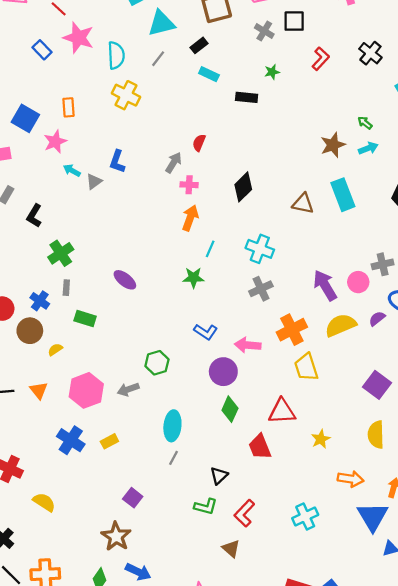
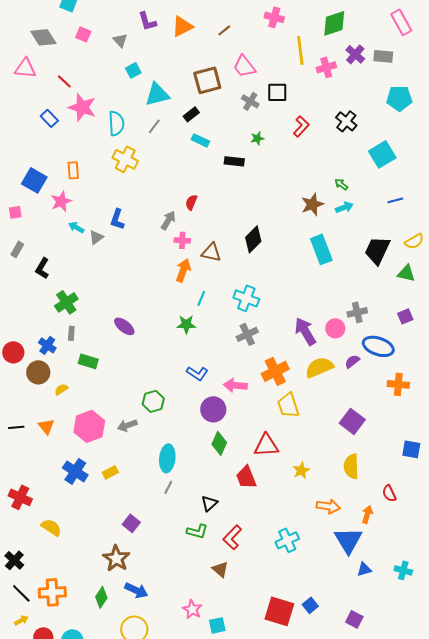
black diamond: (243, 187) -> (253, 239), moved
brown triangle: (303, 204) -> (211, 252), moved

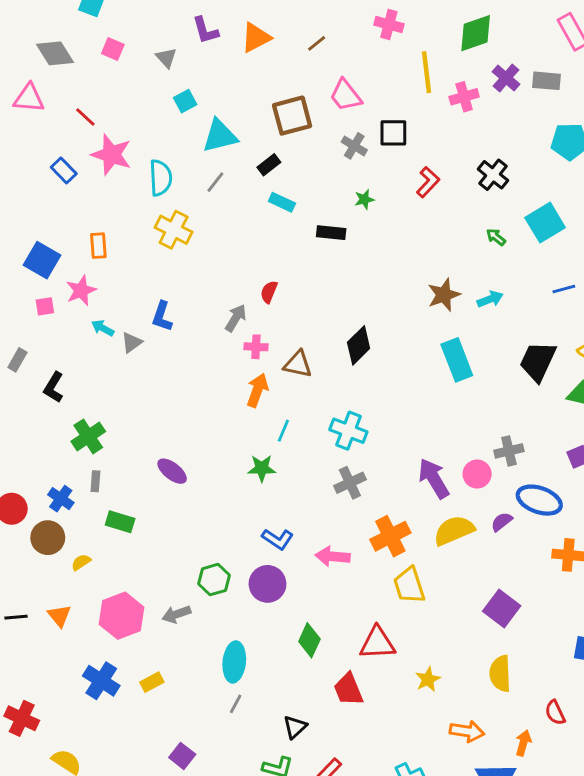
green arrow: (341, 184) -> (496, 237), moved
pink square: (15, 212) -> (45, 306), moved
purple circle: (213, 409) -> (267, 584), moved

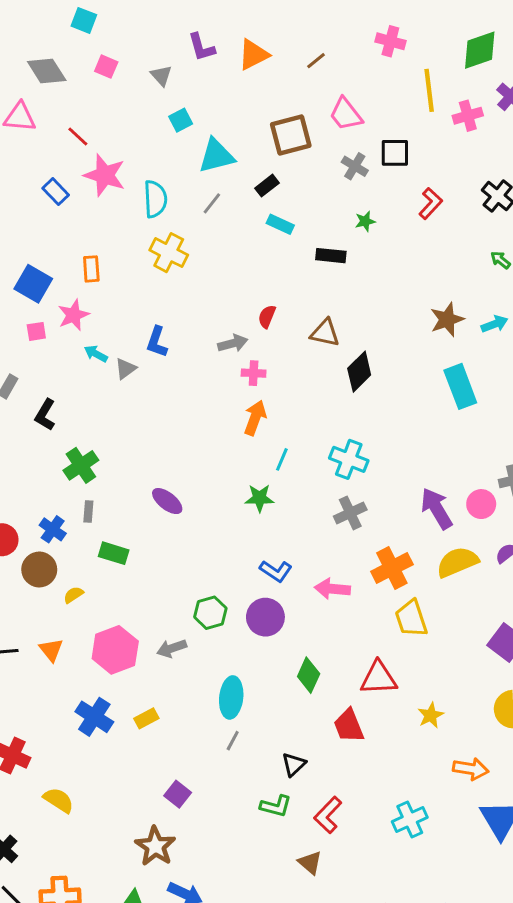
gray arrow: (236, 318) -> (233, 343), turned 44
brown triangle: (298, 364) -> (325, 333), moved

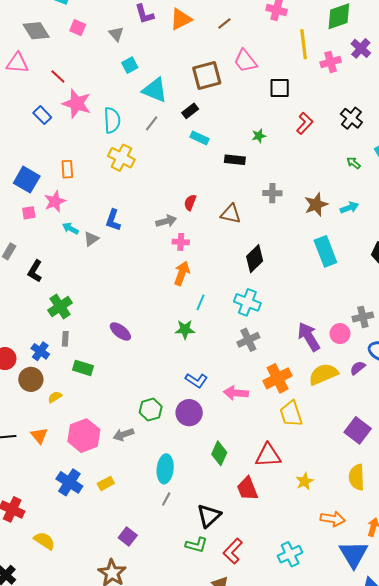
cyan triangle: (216, 156) -> (155, 90), turned 36
gray cross: (355, 166) -> (272, 193), moved, turned -30
black diamond: (359, 372) -> (255, 259), moved
black triangle: (294, 764) -> (209, 516), size x1.4

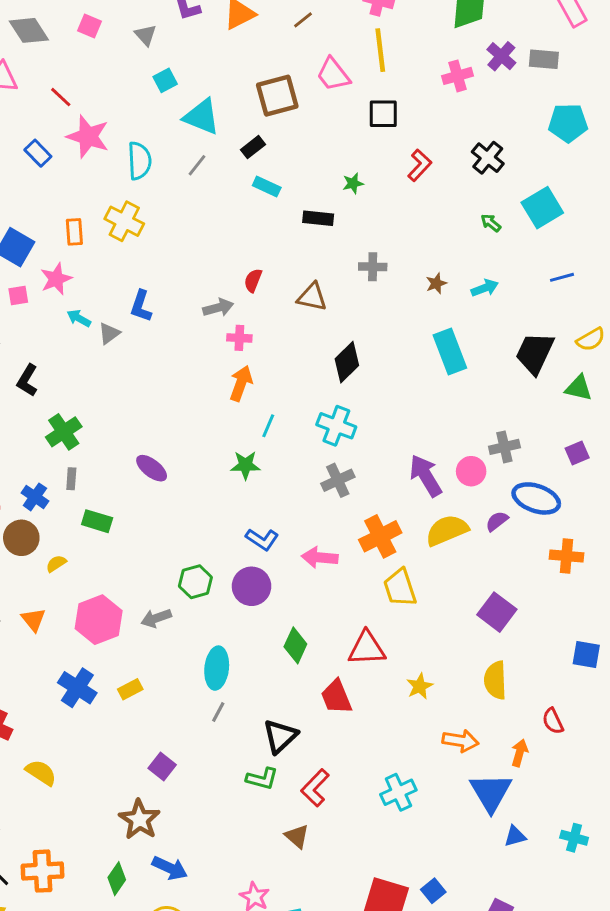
yellow line: (304, 44) -> (380, 50), moved
yellow cross: (121, 158) -> (124, 221), moved
brown star: (316, 205) -> (436, 283), size x0.6

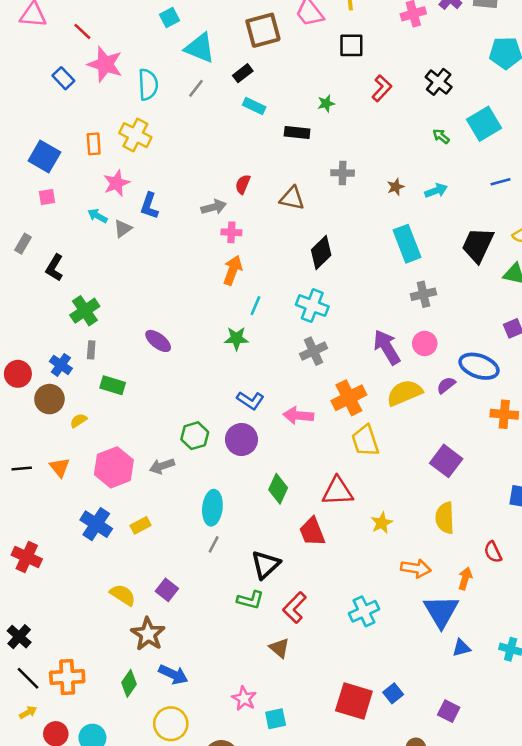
pink star: (56, 279) -> (116, 183), moved
gray cross: (504, 447) -> (423, 294), moved
yellow semicircle: (41, 773) -> (123, 595), moved

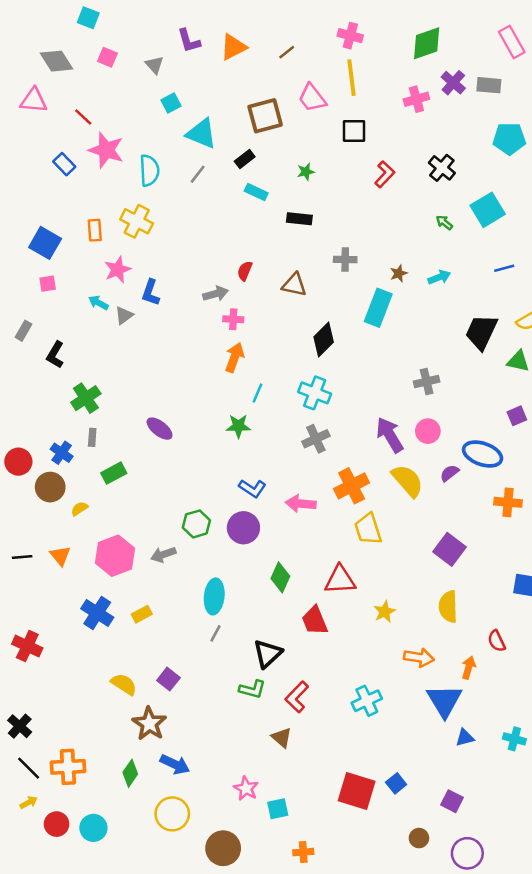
green star: (326, 103) -> (306, 172), moved
cyan rectangle: (407, 244) -> (378, 308), moved, turned 42
green rectangle: (113, 385) -> (114, 473), turned -45
yellow semicircle: (404, 393) -> (408, 481), turned 72

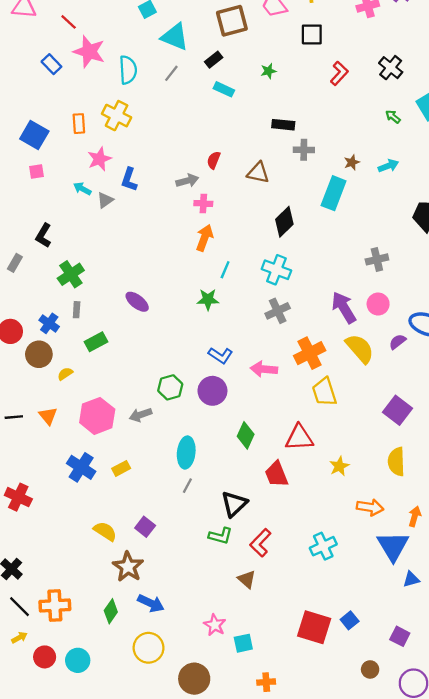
black rectangle: (299, 219) -> (283, 125), moved
gray rectangle: (23, 331) -> (15, 263), moved

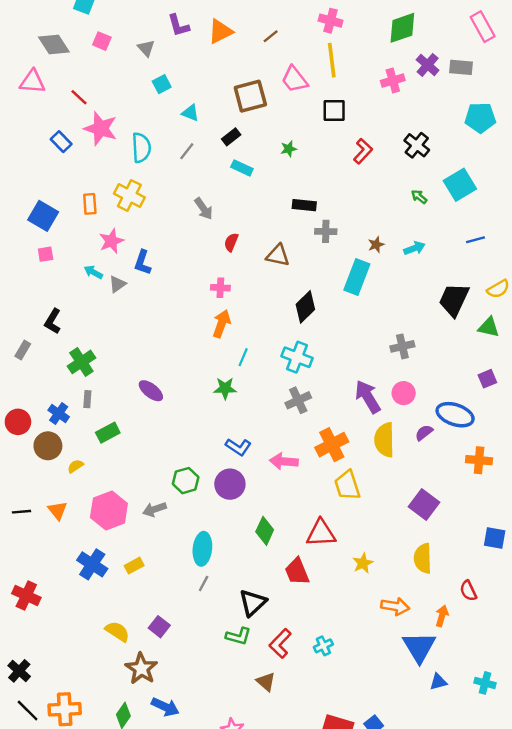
cyan triangle: (175, 37) -> (190, 113), size x0.6
gray arrow: (187, 181) -> (204, 209), moved, turned 70
yellow semicircle: (360, 349) -> (384, 440), turned -140
cyan cross: (323, 546) -> (323, 646), moved, size x0.7

